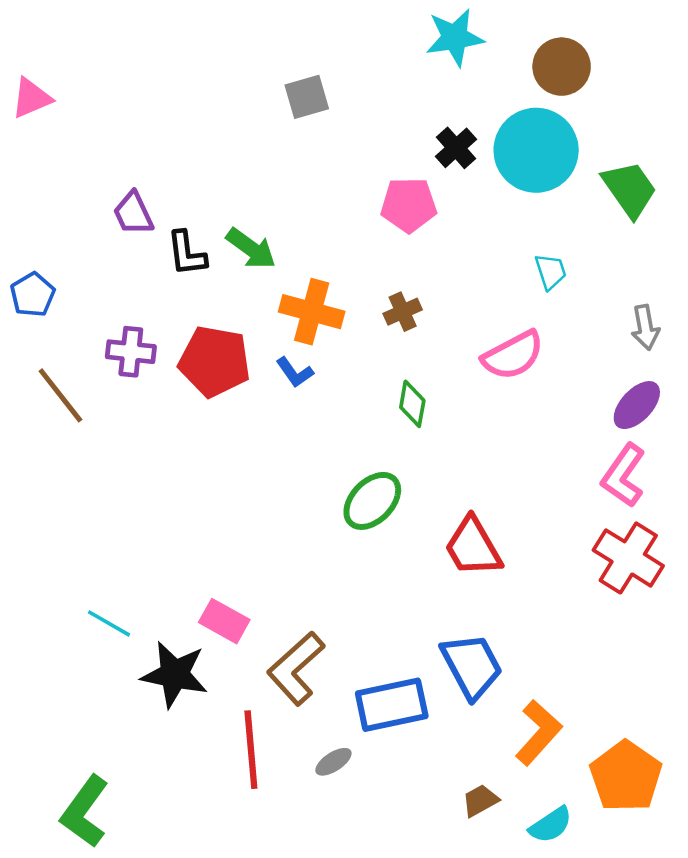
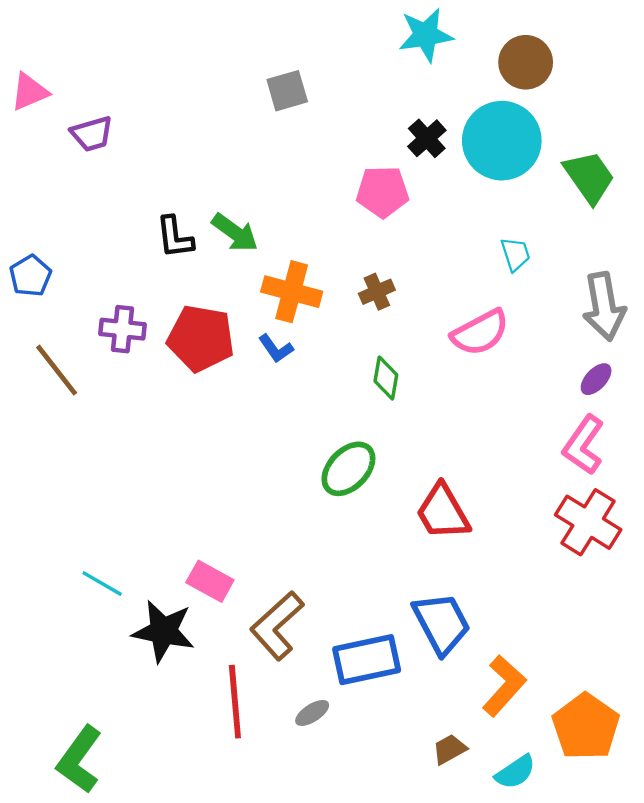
purple trapezoid: (133, 213) -> (92, 134), moved, turned -81
gray arrow: (645, 327) -> (604, 306), size x1.6
purple ellipse: (637, 405) -> (596, 379), size x0.7

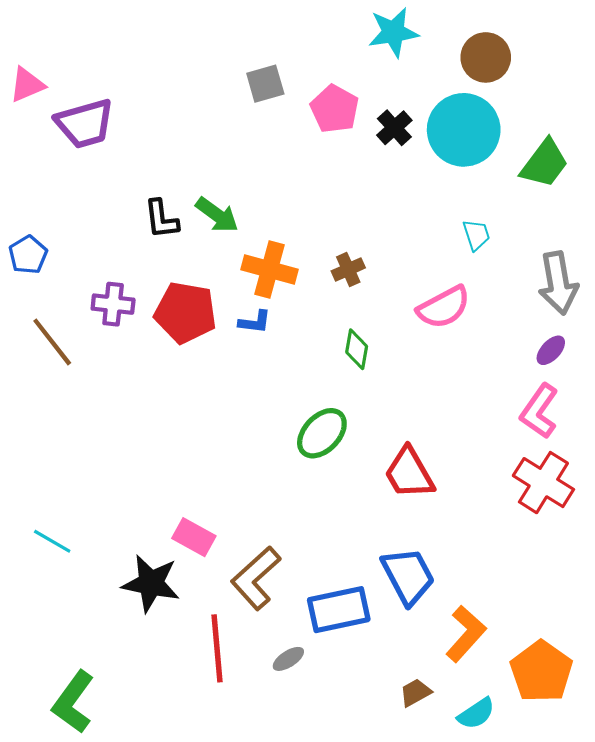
purple trapezoid: (92, 134) -> (85, 124), size x1.5
green trapezoid: (589, 177) -> (545, 163), turned 72
pink pentagon: (383, 192) -> (335, 109), moved, turned 30
blue L-shape: (276, 348) -> (255, 322), turned -48
cyan line: (102, 584) -> (52, 541), moved

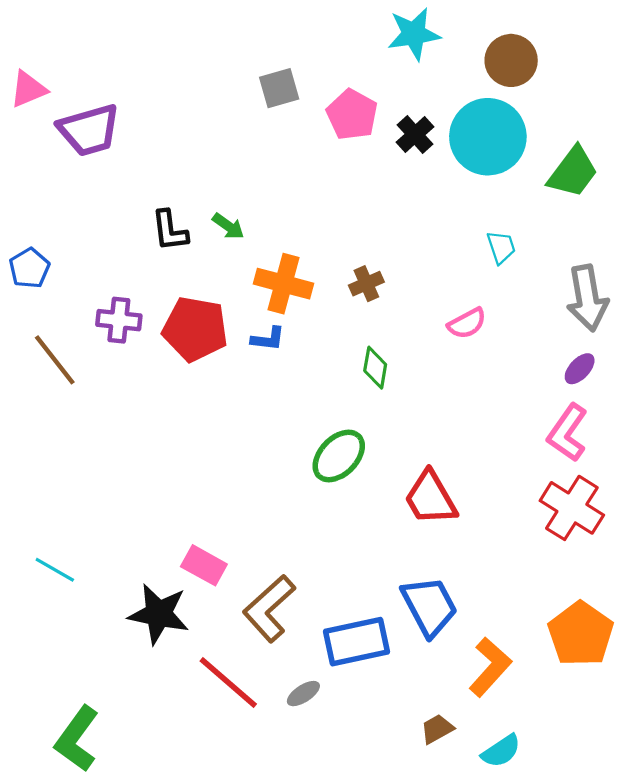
green arrow: (217, 215) -> (228, 226), size x0.7
pink semicircle: (444, 307) -> (467, 323), size x0.7
red line: (217, 648) -> (228, 682), turned -44
orange pentagon: (541, 672) -> (581, 634), moved

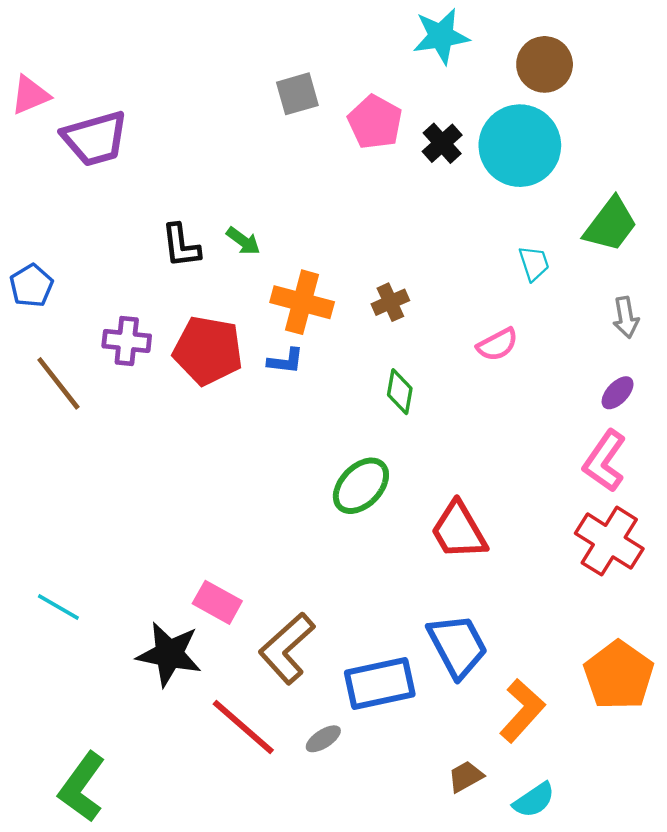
green trapezoid: (573, 172) -> (610, 224), moved
gray arrow: (587, 298) -> (626, 317), size x0.6

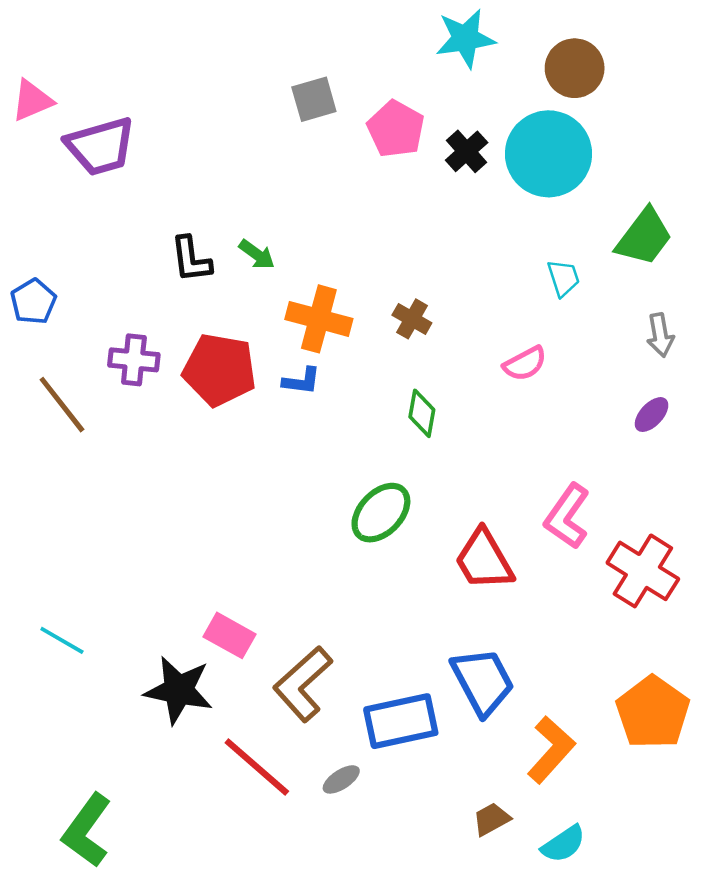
brown cross: (390, 302) -> (412, 319), turned -36
pink L-shape: (605, 461) -> (567, 516), moved

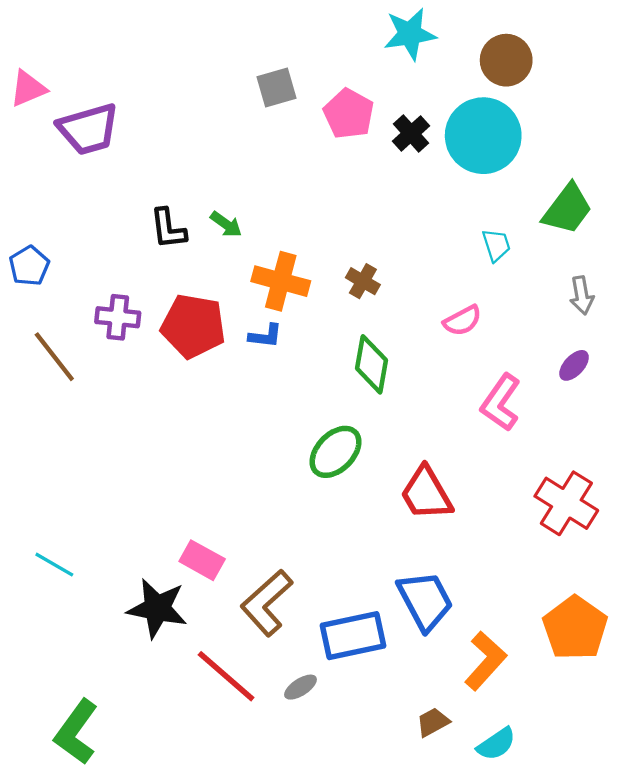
green diamond: (422, 413) -> (372, 364), size x1.4
pink L-shape: (567, 516) -> (501, 403), moved

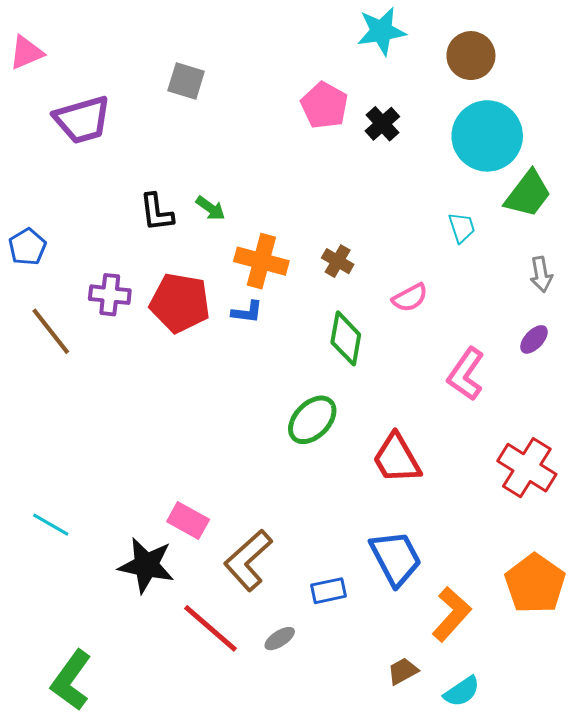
gray square: (276, 88) -> (186, 81), moved, turned 33
pink triangle: (28, 89) -> (26, 53), moved
cyan circle: (483, 136) -> (487, 136), moved
pink semicircle: (462, 321) -> (410, 298), moved
blue rectangle: (353, 636) -> (328, 591), size x0.6

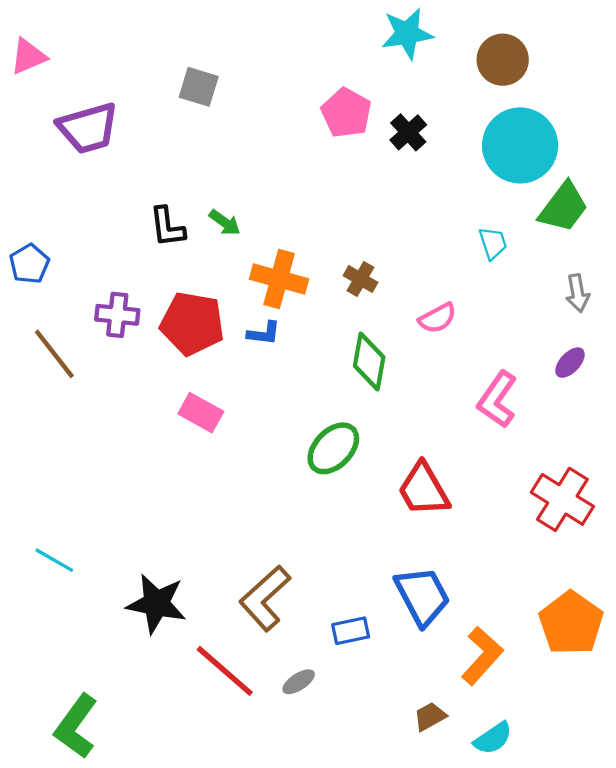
pink rectangle: (188, 521) -> (201, 413), moved

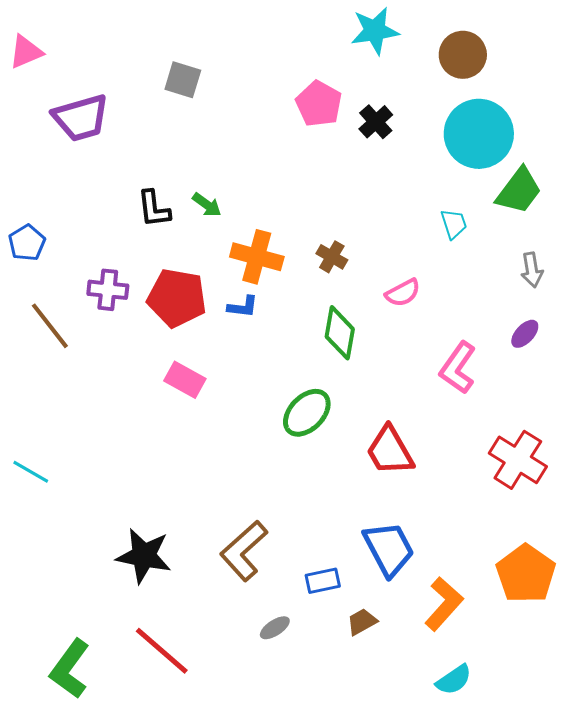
cyan line: (54, 560) -> (31, 472), moved
red line: (225, 671) -> (162, 651), moved
brown trapezoid: (430, 717) -> (362, 622), moved

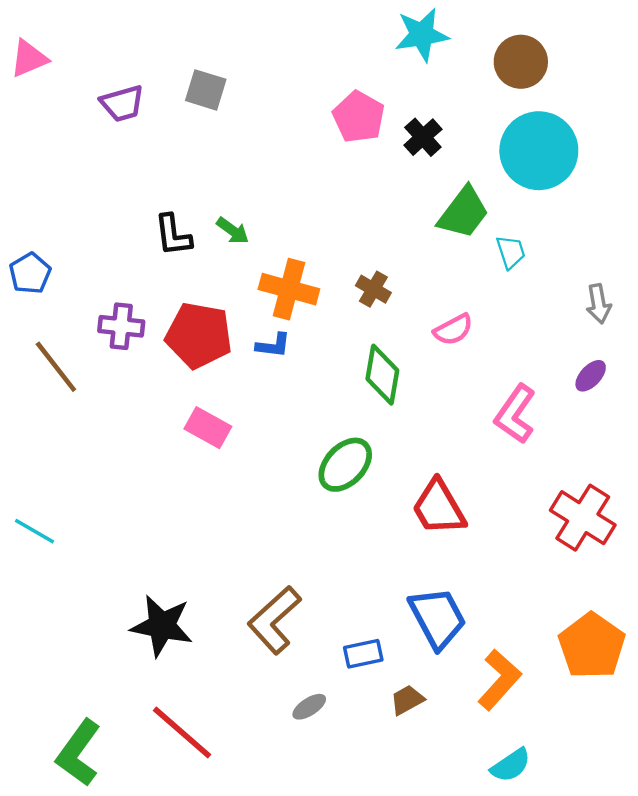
purple trapezoid: (81, 118) -> (122, 103), moved, size x0.7
green trapezoid: (519, 191) -> (463, 213), moved

